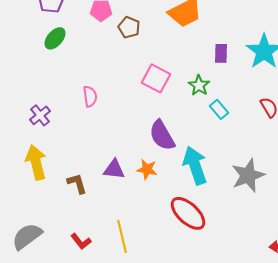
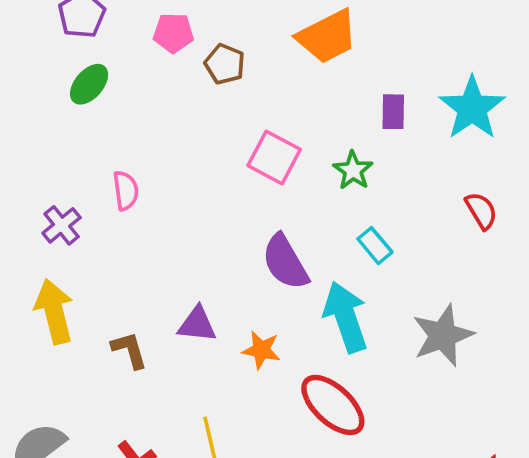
pink semicircle: (90, 96) -> (126, 191), moved
cyan rectangle: (219, 109) -> (375, 246), moved
orange star: (147, 169) -> (261, 350), moved

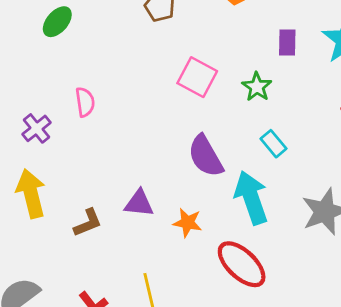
brown L-shape: (129, 350) -> (88, 223), turned 84

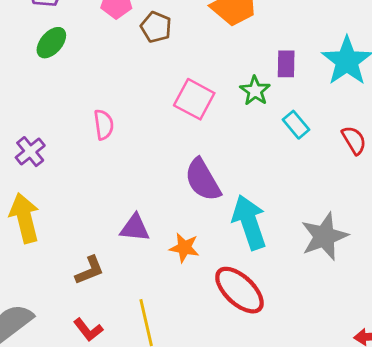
green star: (257, 87) -> (255, 91), moved
pink semicircle: (85, 102) -> (104, 125), moved
cyan rectangle: (273, 144) -> (296, 125), moved
brown L-shape: (88, 223) -> (90, 270), moved

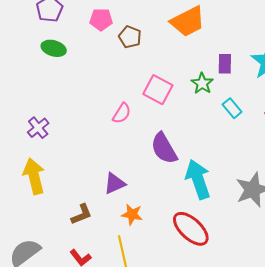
green ellipse: (51, 43) -> (54, 48), turned 65
pink semicircle: (104, 125) -> (122, 113), moved, turned 40
purple triangle: (135, 228) -> (114, 183), turned -30
orange star: (184, 248) -> (132, 214), moved

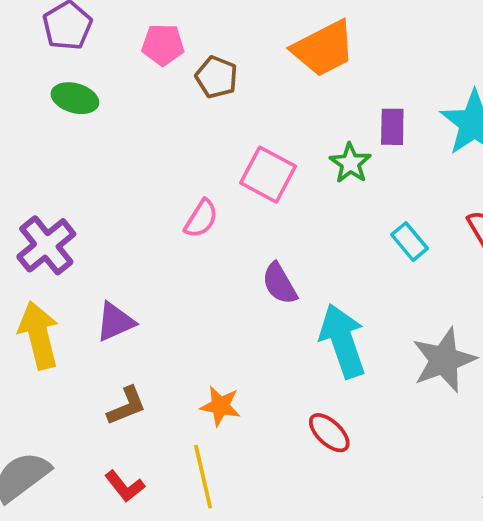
cyan rectangle: (232, 108) -> (410, 242), moved
purple cross: (38, 128) -> (46, 245), size x1.4
purple semicircle: (164, 148) -> (280, 284), size x0.7
purple triangle: (114, 183) -> (115, 322), moved
red ellipse: (191, 229) -> (329, 433), size x0.6

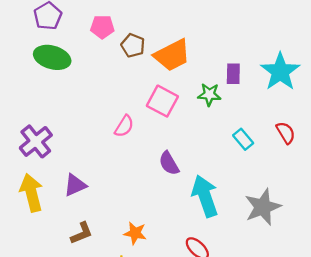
orange trapezoid: (323, 48) -> (172, 55), moved
green ellipse: (75, 98) -> (52, 57), size x1.4
green star: (350, 163) -> (209, 95), turned -30

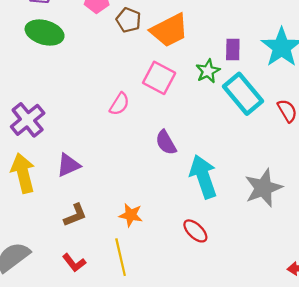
green star: (209, 95) -> (208, 71), turned -30
cyan rectangle: (243, 139) -> (243, 94), moved, size x1.8

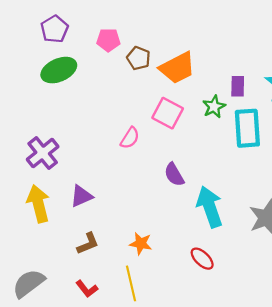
green ellipse: (45, 33) -> (59, 70), turned -40
cyan rectangle: (243, 94) -> (247, 128), turned 36

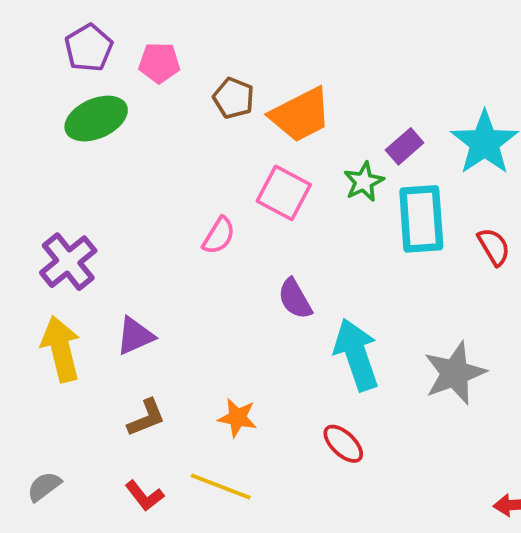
pink pentagon: (108, 40) -> (159, 63), moved
purple rectangle: (238, 86) -> (405, 146), turned 48
gray semicircle: (29, 283) -> (44, 486), size x0.6
yellow line: (131, 283) -> (221, 486), turned -56

